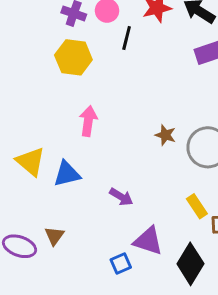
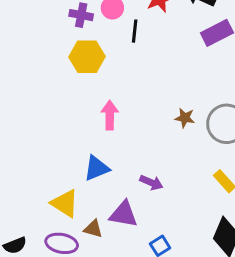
yellow triangle: (31, 162) -> (65, 203), moved
brown triangle: (54, 236) -> (93, 229), turned -42
purple triangle: (148, 241) -> (123, 214), moved

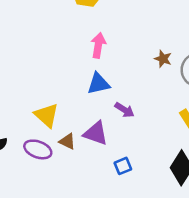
blue triangle: (97, 168) -> (98, 84), moved

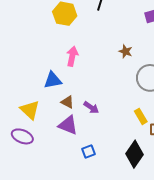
brown star: (163, 59) -> (126, 51), moved
blue triangle: (98, 84) -> (53, 80), moved
brown triangle: (67, 141) -> (67, 102), moved

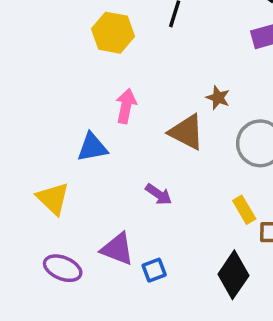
brown triangle: (67, 102) -> (187, 132), moved, size x1.6
purple triangle: (68, 125) -> (117, 249), moved
purple ellipse: (22, 136) -> (63, 268), moved

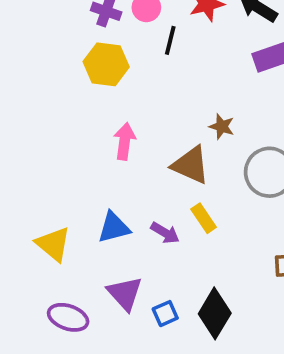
blue triangle: (92, 147) -> (114, 227), moved
yellow rectangle: (244, 210) -> (204, 218), moved
purple triangle: (117, 249) -> (125, 293), turned 30
black diamond: (233, 275) -> (215, 313), moved

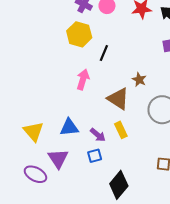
black line: (170, 40) -> (104, 53), moved
purple triangle: (125, 293) -> (58, 159), moved
blue square: (165, 314) -> (95, 156), moved

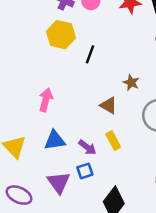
pink arrow: (83, 79) -> (46, 100), moved
brown triangle: (118, 99) -> (108, 105), size x0.7
purple triangle: (58, 159) -> (59, 182), moved

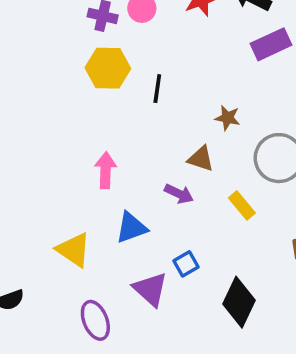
yellow rectangle: (113, 140) -> (242, 205), moved
purple arrow: (87, 147) -> (179, 194), moved
purple ellipse: (19, 195) -> (95, 320), turned 55

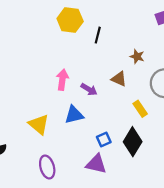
purple arrow: (179, 194) -> (89, 89), moved
purple triangle: (150, 289) -> (96, 164), moved, turned -35
black diamond: (239, 302) -> (133, 142), moved

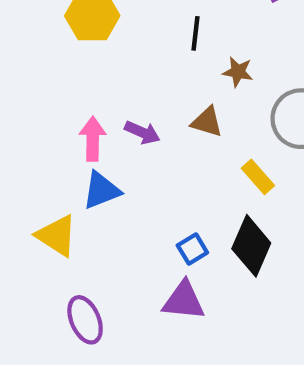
black line: (98, 35) -> (196, 33), moved
purple arrow: (89, 89) -> (142, 132), moved
blue triangle: (74, 115) -> (101, 190), moved

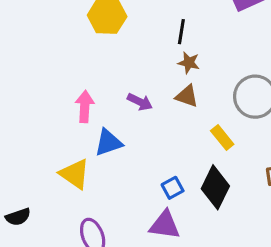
brown star: (238, 72) -> (189, 63), moved
pink arrow: (93, 139) -> (85, 106), moved

